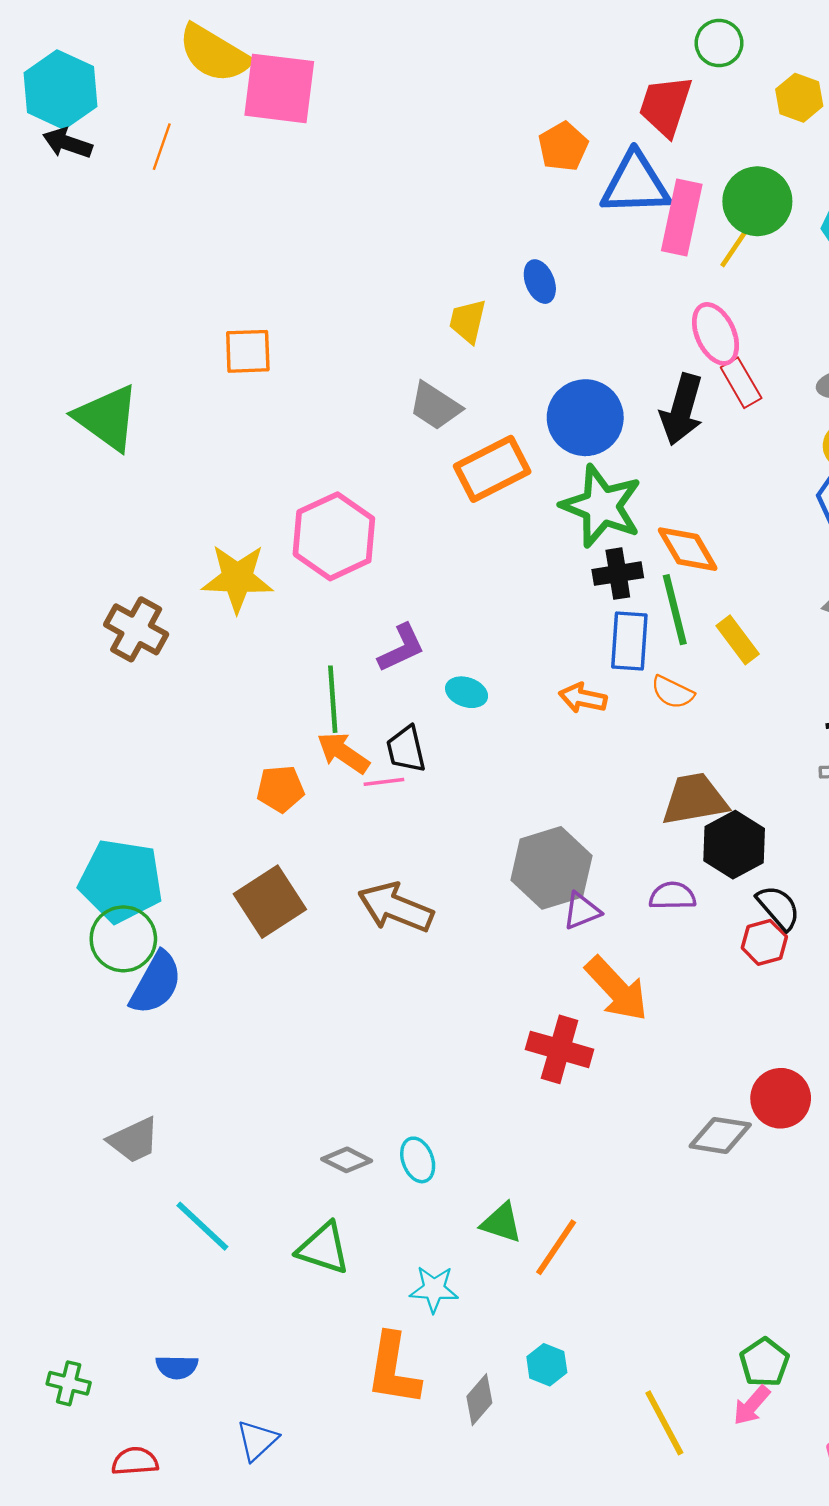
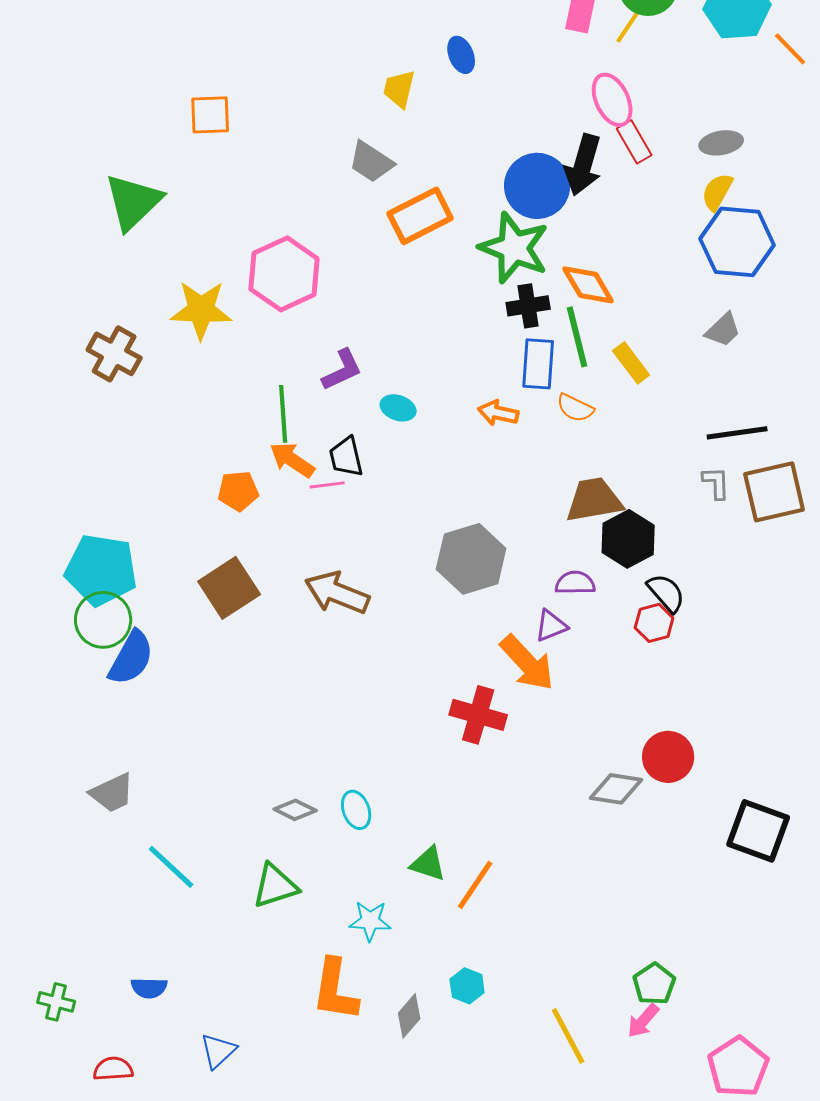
green triangle: (107, 418) -> (133, 202), moved, turned 40
blue circle: (585, 418) -> (537, 186), moved
purple triangle: (582, 911) -> (551, 626), moved
green triangle: (323, 1248) -> (275, 886), turned -36

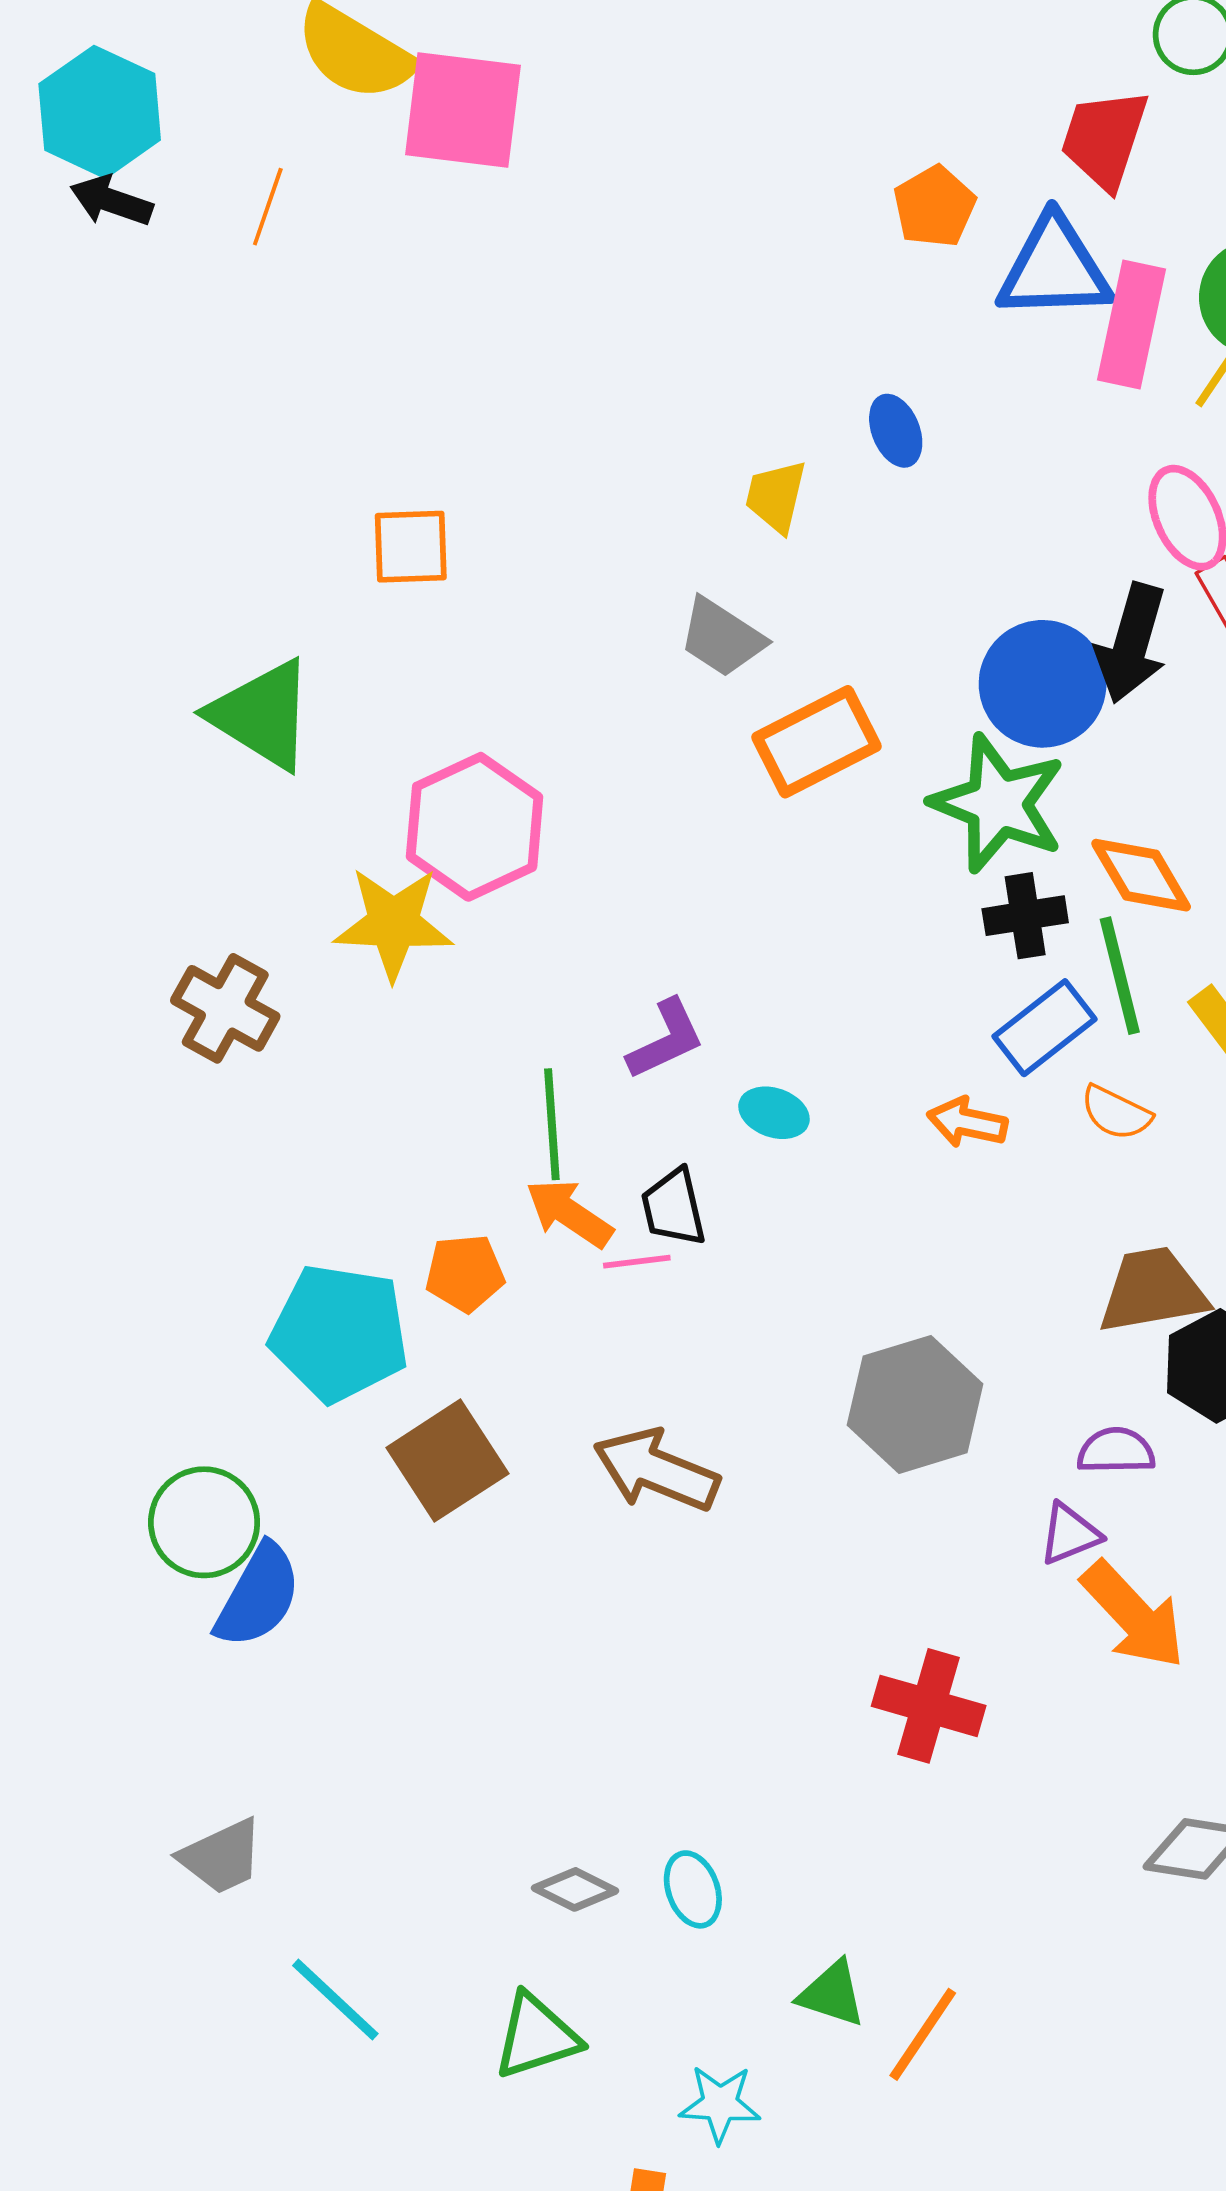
green triangle: (133, 202) -> (262, 715), turned -44
pink hexagon: (284, 274) -> (475, 827), moved
blue rectangle: (538, 364) -> (1044, 1028), turned 48
cyan pentagon: (101, 570) -> (339, 1333), moved
orange arrow: (527, 663) -> (1133, 1615), moved

